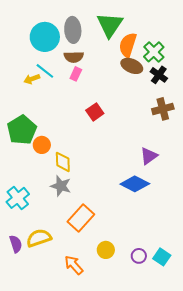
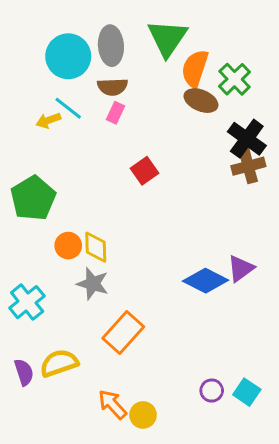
black cross: (159, 75) -> (247, 139), moved, size x1.4
orange circle: (42, 145) -> (68, 246), moved
purple triangle: (149, 156) -> (241, 268), moved
yellow circle: (106, 250) -> (143, 415), moved

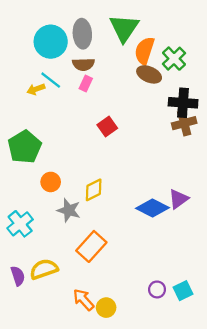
black cross: (247, 139) -> (183, 103), turned -32
yellow diamond: (96, 247) -> (94, 190), moved, turned 65
cyan square: (247, 392) -> (183, 291), turned 30

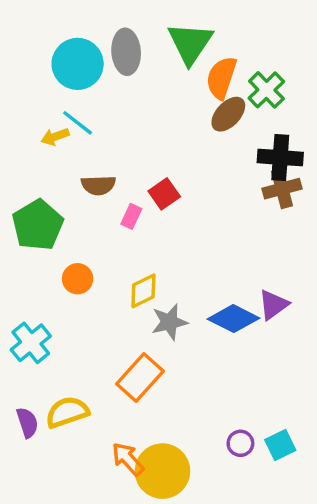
brown semicircle: (83, 64) -> (98, 185), moved
brown ellipse: (149, 74) -> (228, 114), turned -70
pink rectangle: (86, 84) -> (131, 216), moved
gray star: (69, 210) -> (169, 322), moved, turned -30
yellow circle: (106, 308) -> (162, 471), size x1.8

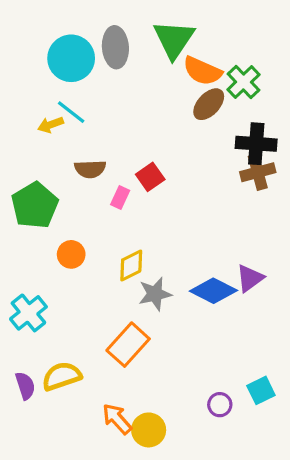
orange semicircle: (221, 78) -> (202, 71), turned -84
cyan square: (280, 445) -> (261, 390), moved
yellow circle: (162, 471) -> (149, 430), size x0.7

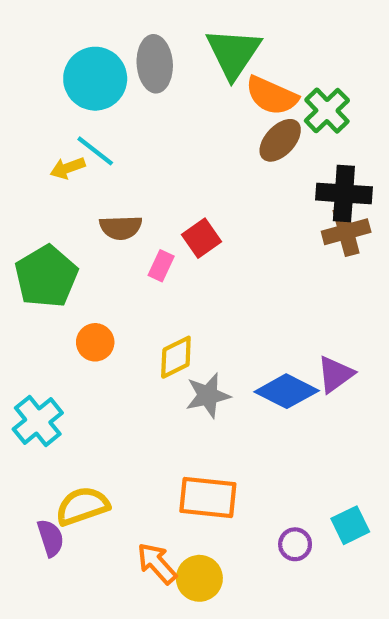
orange rectangle: (128, 345) -> (208, 498), moved, turned 54
purple semicircle: (25, 386) -> (51, 538), moved

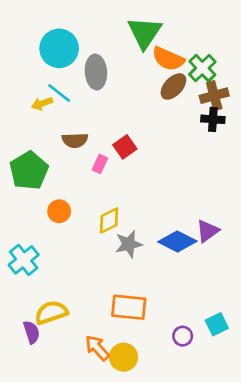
gray ellipse: (155, 64) -> (96, 72), moved
black cross: (344, 193) -> (213, 119), size x0.7
brown cross: (346, 232) -> (214, 96), moved

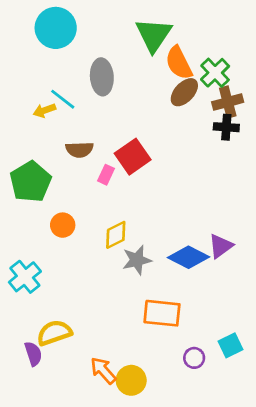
cyan circle: (59, 48) -> (56, 28), moved
orange semicircle: (168, 59) -> (179, 63), turned 40
red square: (125, 147) -> (133, 157), size x1.4
orange rectangle: (129, 307) -> (162, 313), moved

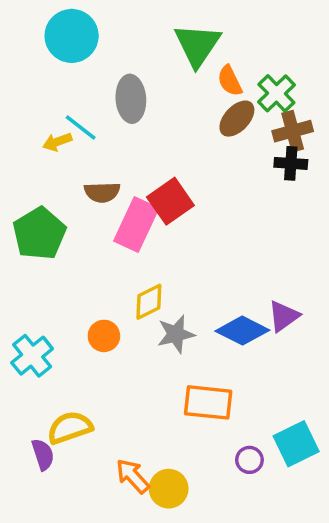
orange semicircle: (179, 63) -> (230, 81), size x0.7
pink rectangle: (106, 175) -> (136, 225), size x2.0
orange circle: (63, 225) -> (104, 336), moved
cyan square: (230, 345) -> (296, 444), size x1.4

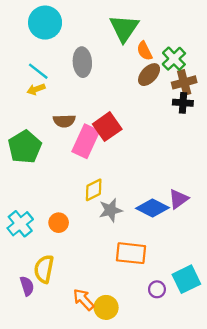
cyan line: (81, 128) -> (38, 71), moved
orange circle: (104, 336) -> (59, 223), moved
yellow semicircle: (70, 428) -> (44, 269), turned -60

